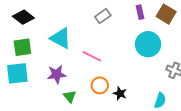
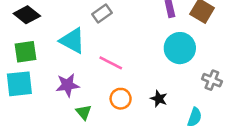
gray rectangle: (103, 16) -> (102, 14), moved
black star: (120, 93) -> (159, 99), moved

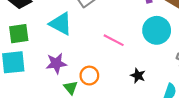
pink line: (111, 63) -> (114, 40), moved
orange circle: (121, 99) -> (89, 76), moved

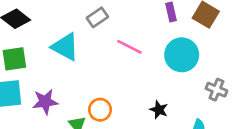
pink line: (114, 40) -> (129, 47), moved
purple star: (56, 63) -> (45, 102), moved

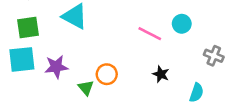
pink line: (129, 47) -> (150, 34), moved
cyan circle: (182, 55) -> (182, 24), size x0.6

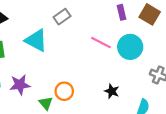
cyan circle: (182, 24) -> (130, 47), size x1.5
pink line: (150, 34) -> (101, 43), moved

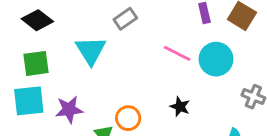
cyan triangle: (36, 40) -> (91, 50), turned 30
black star: (112, 91) -> (180, 107), moved

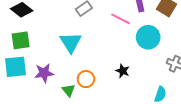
cyan triangle: (91, 50) -> (71, 42), moved
pink line: (177, 53) -> (121, 19), moved

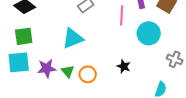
pink line: (121, 19) -> (122, 15), turned 66
cyan triangle: (71, 42) -> (73, 38), turned 40
green triangle: (69, 90) -> (68, 71), moved

